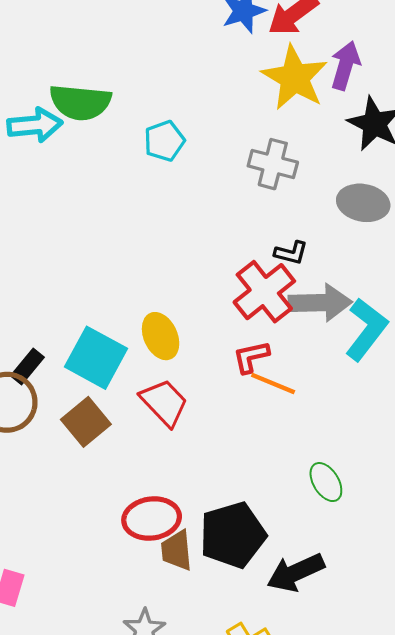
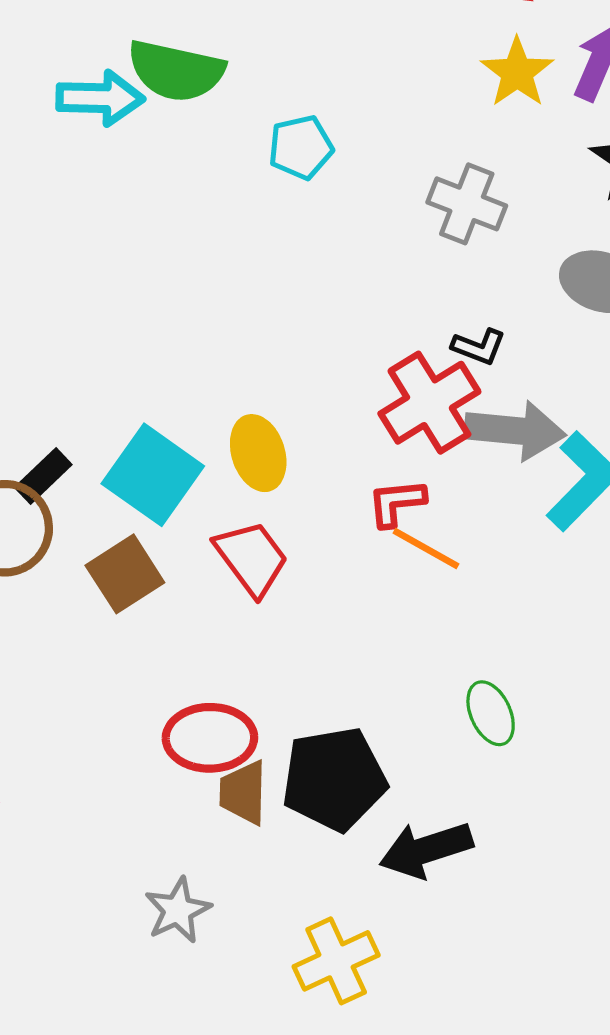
yellow star: (295, 78) -> (517, 72), size x0.7

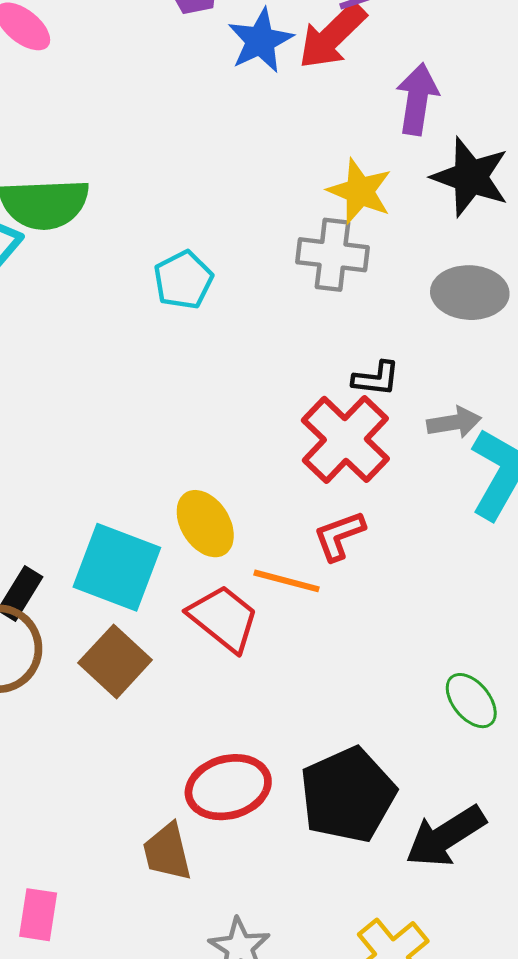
yellow star: (517, 72) -> (360, 191), moved
cyan pentagon: (301, 147) -> (183, 280), moved
gray arrow: (515, 430) -> (454, 422), moved, size x0.6
orange line: (426, 549) -> (287, 581), moved
brown trapezoid: (243, 793) -> (167, 852), moved

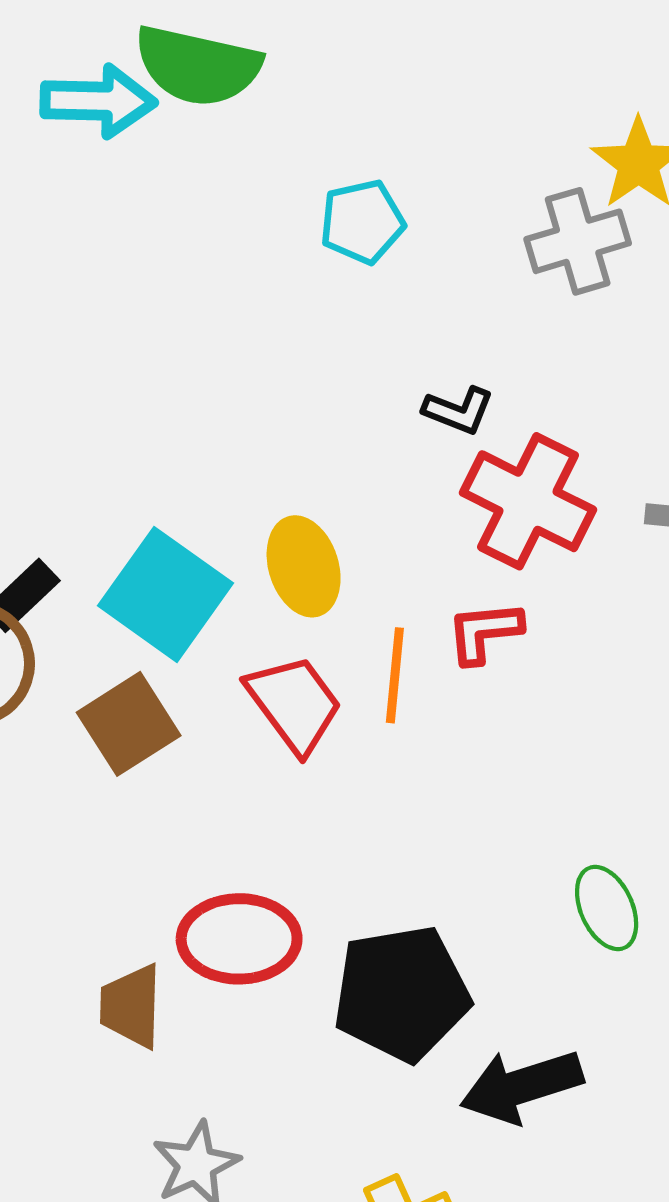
gray cross: (333, 255) -> (578, 241), turned -38
black L-shape: (376, 379) -> (458, 411), moved
red cross: (345, 439) -> (528, 501), turned -32
orange line: (287, 581) -> (395, 675), turned 66

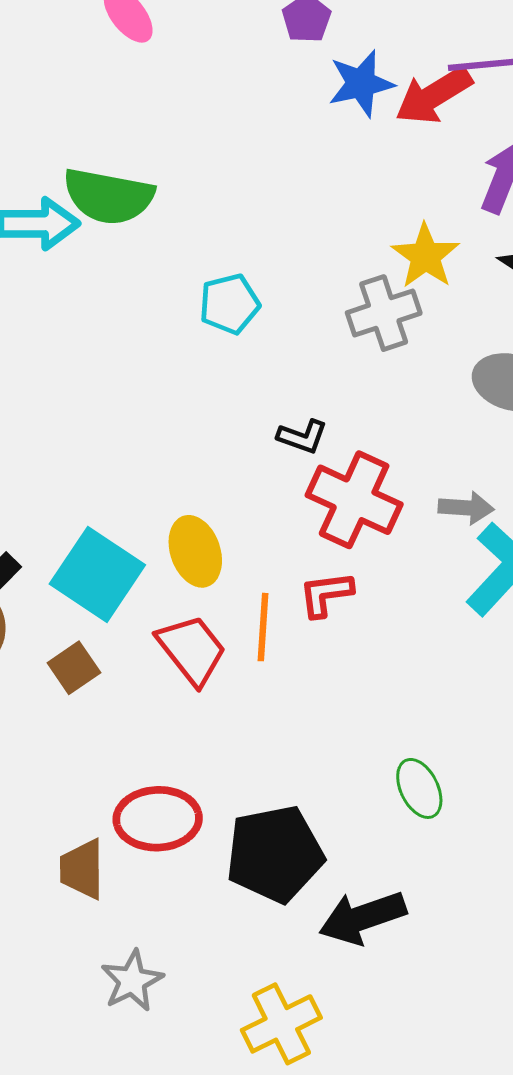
brown square: (129, 724) -> (74, 668), size x0.7

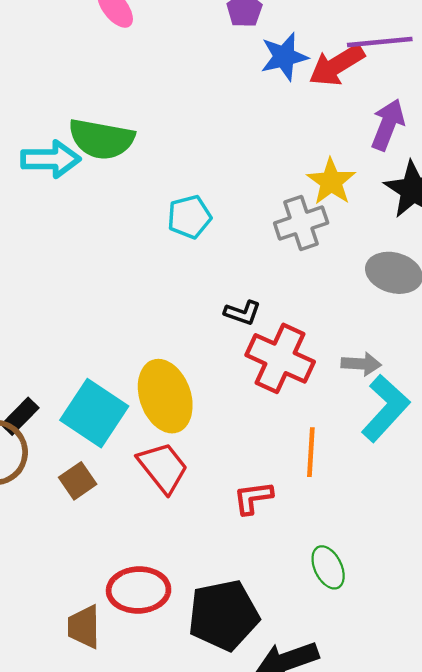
yellow ellipse: (195, 551) -> (165, 396), size x1.4
red L-shape: (326, 594) -> (253, 498), moved
orange line: (263, 627) -> (311, 452), moved

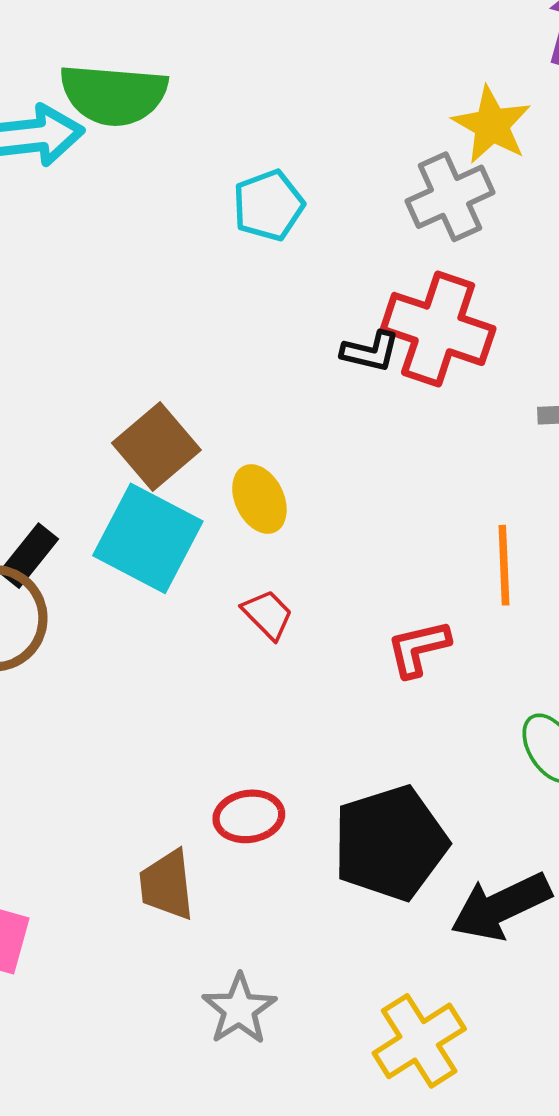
red cross: (280, 358) -> (438, 329), moved
yellow ellipse: (165, 396) -> (259, 499), size x0.6
red trapezoid: (163, 467) -> (268, 615), size x0.6
brown square: (78, 481) -> (156, 447), moved, size x1.4
red ellipse: (139, 590) -> (249, 816), size x0.7

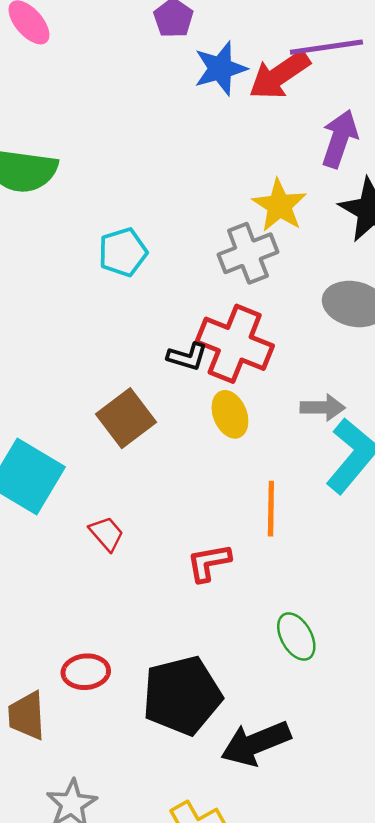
brown square: (156, 447) -> (126, 418), moved
yellow ellipse: (259, 499) -> (230, 414), moved

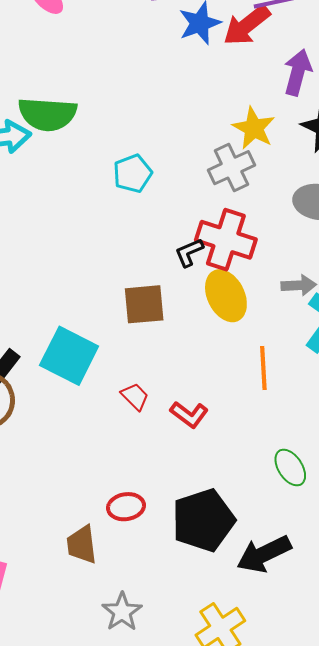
black L-shape: (187, 357) -> (189, 252), turned 144
yellow ellipse: (230, 414) -> (226, 296), size x1.4
brown square: (126, 418) -> (144, 304), turned 36
red L-shape: (209, 563) -> (189, 414), moved, turned -129

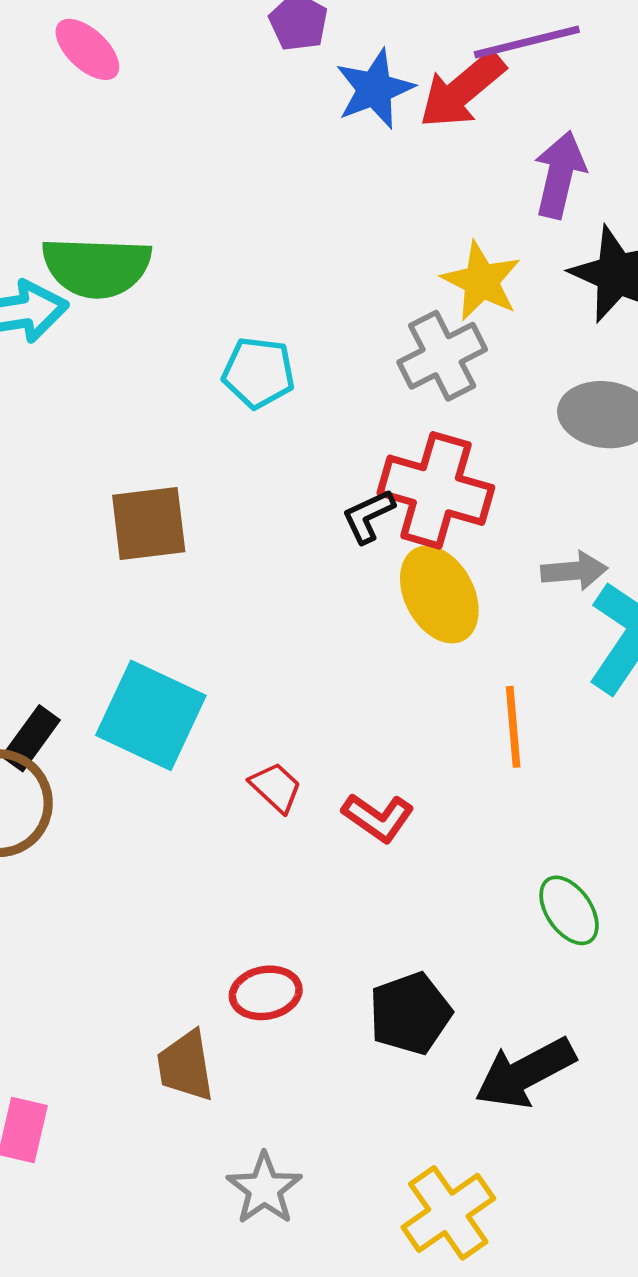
cyan pentagon: (133, 173) -> (258, 373), turned 30
brown square: (144, 304) -> (149, 523), moved
black pentagon: (203, 520) -> (410, 1013), size x0.7

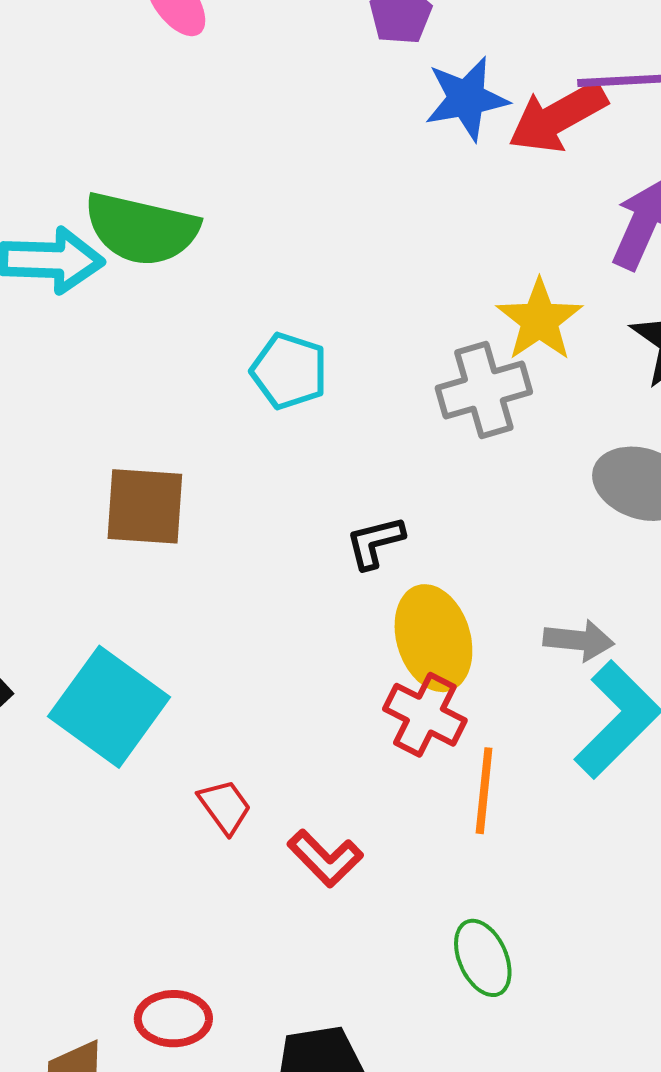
red cross: (436, 490) -> (425, 715), moved, size x0.7
green ellipse: (569, 910) -> (483, 958), moved

